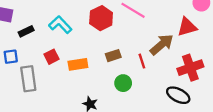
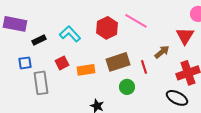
red triangle: (187, 27) -> (185, 36), turned -42
brown arrow: (162, 45) -> (162, 52), size x0.7
brown rectangle: (113, 56) -> (118, 62), size x1.6

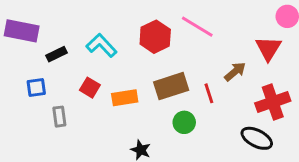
red square: (62, 63) -> (90, 88), turned -32
gray rectangle: (41, 83) -> (59, 117), size x0.6

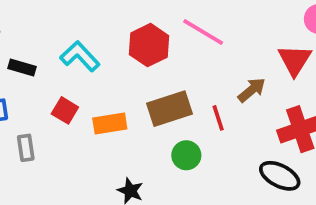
black rectangle: (56, 54) -> (22, 68), turned 42

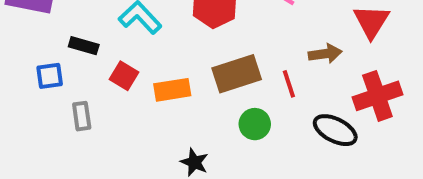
black rectangle: (22, 68) -> (84, 46), moved
brown arrow: (252, 90) -> (325, 54), turned 32
black ellipse: (280, 176) -> (335, 130), moved

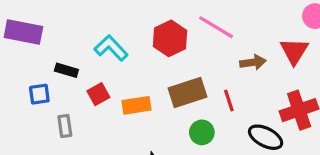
brown arrow: (325, 54) -> (253, 62), moved
red square: (124, 76) -> (98, 94), turned 30

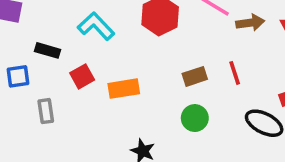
brown arrow: (253, 62) -> (250, 23), moved
brown rectangle: (188, 93) -> (195, 76), moved, size x0.6
red line: (229, 101) -> (235, 73), moved

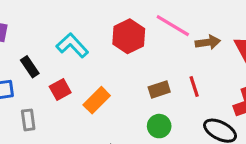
black rectangle: (47, 50) -> (30, 67), turned 40
orange rectangle: (124, 89) -> (97, 100), turned -36

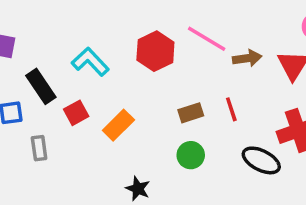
black rectangle: (30, 67) -> (41, 86), size x1.4

